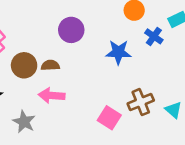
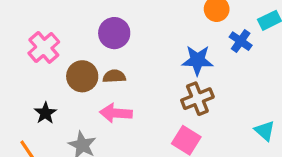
purple circle: (71, 30) -> (114, 33), moved
brown cross: (141, 102) -> (197, 99), moved

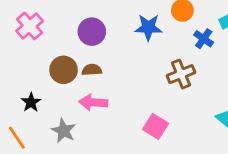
pink cross: (44, 47) -> (30, 26), moved
blue star: (197, 60) -> (148, 27), moved
brown cross: (197, 99) -> (181, 74), moved

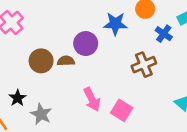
purple circle: (92, 32) -> (86, 44), moved
black star: (31, 102) -> (18, 98), moved
pink arrow: (93, 102) -> (92, 99), moved, turned -120

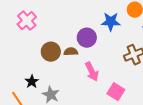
pink arrow: (92, 99) -> (92, 72), moved

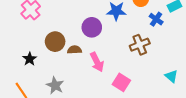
brown semicircle: (71, 52) -> (74, 50), moved
black star: (32, 82) -> (30, 59), moved

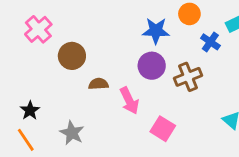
purple circle: (92, 27) -> (152, 66), moved
brown circle: (55, 42) -> (72, 56), moved
black star: (30, 59) -> (30, 110), moved

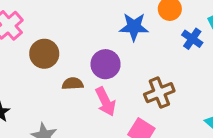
purple circle: (152, 66) -> (106, 64), moved
brown cross: (188, 77) -> (159, 93), moved

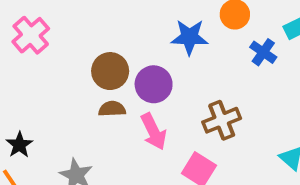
brown circle: (44, 54) -> (110, 71), moved

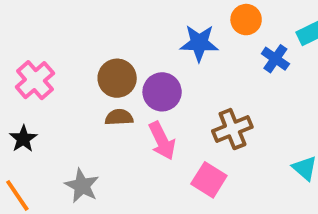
pink cross: (31, 35) -> (35, 80), moved
black star: (19, 145) -> (23, 139), moved

